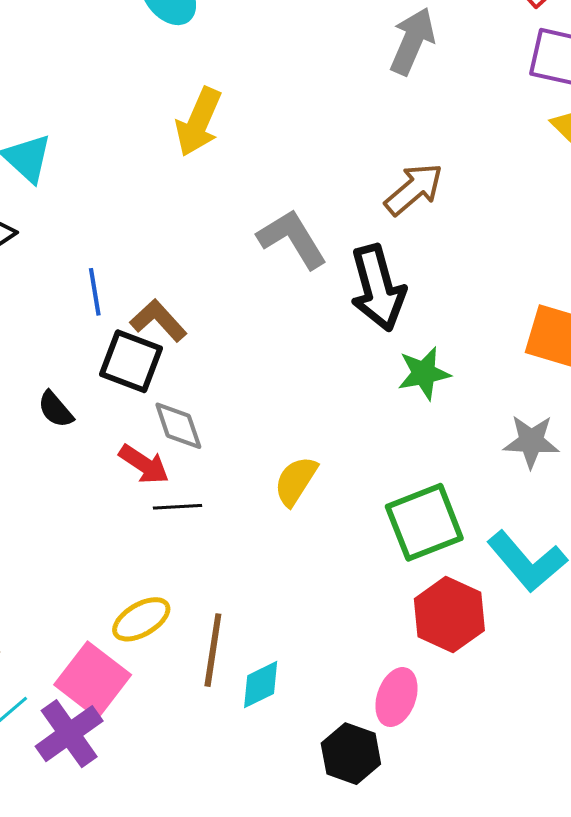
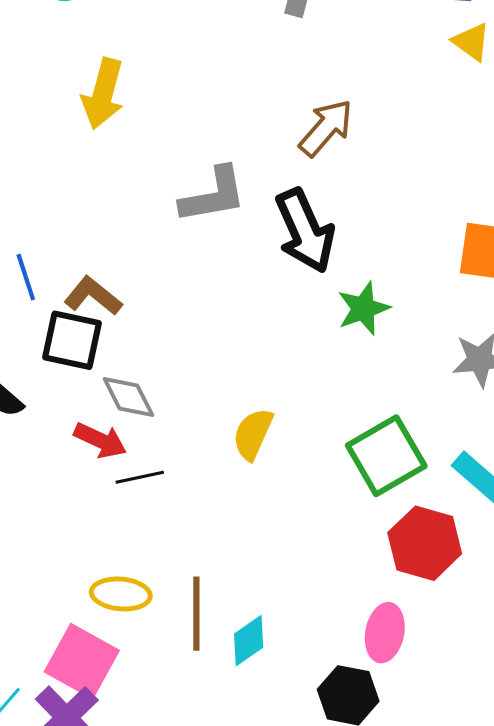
gray L-shape: (292, 239) -> (213, 195), turned 120
yellow ellipse: (141, 619) -> (121, 594), turned 44

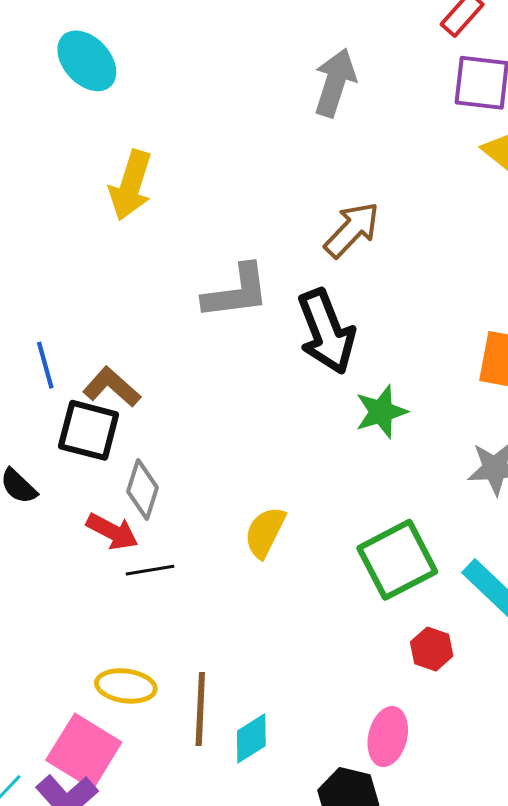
gray diamond: (128, 397) -> (142, 490), turned 42
red hexagon: (425, 543) -> (432, 649), size x0.6

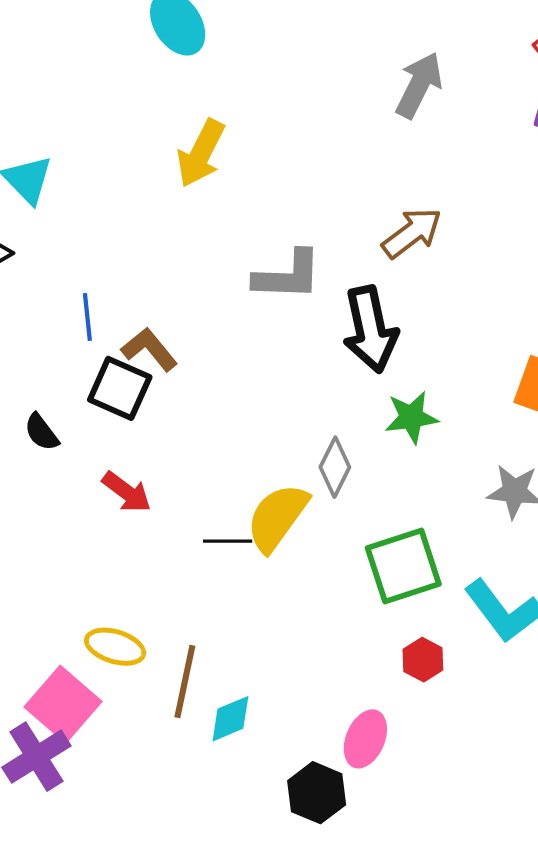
gray diamond: (142, 490) -> (335, 467), moved
yellow semicircle: (265, 532) -> (277, 517), size x1.4
black line: (150, 570) -> (228, 541), moved

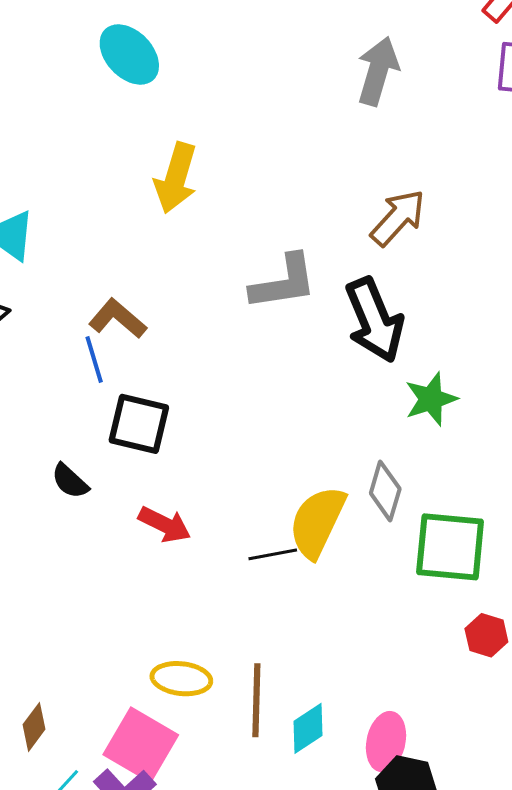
brown L-shape: (149, 349) -> (118, 319), moved
gray diamond: (335, 467) -> (385, 491), moved
green square: (403, 566) -> (450, 547), turned 34
pink ellipse: (365, 739) -> (386, 742), moved

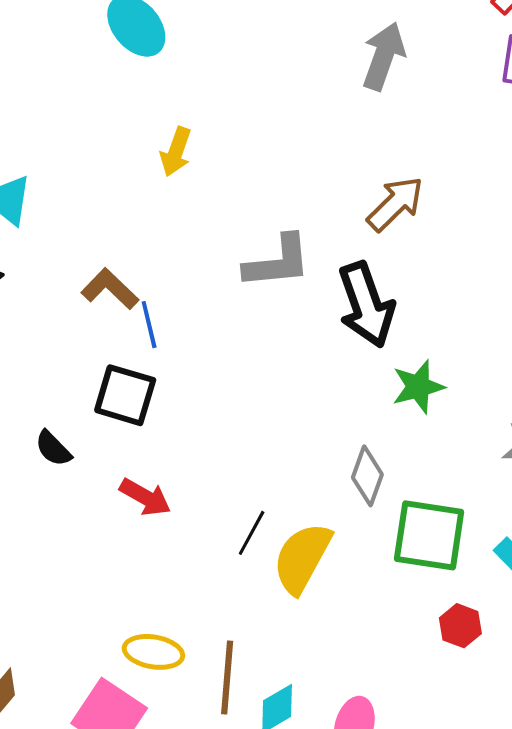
yellow arrow: (176, 178) -> (176, 152), size x0.7
blue line: (94, 360) -> (149, 325), moved
yellow semicircle: (317, 522) -> (302, 558), moved
black line: (273, 554) -> (252, 533), turned -54

